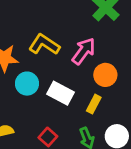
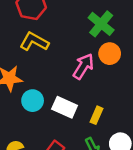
yellow L-shape: (44, 45) -> (34, 42), moved
orange circle: (105, 75) -> (110, 54), moved

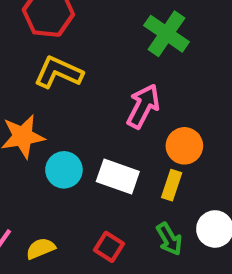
orange circle: (110, 54) -> (184, 146), moved

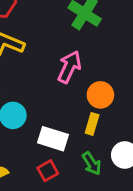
white rectangle: (118, 176) -> (53, 139), moved
red square: (109, 247) -> (48, 171), turned 30

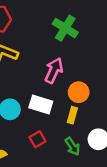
white rectangle: (53, 139) -> (41, 104), moved
red square: (48, 171) -> (37, 139), moved

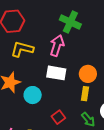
pink arrow: (54, 70) -> (57, 45), moved
white rectangle: (41, 104) -> (56, 73), moved

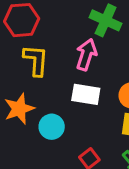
yellow L-shape: (22, 49) -> (36, 60), turned 80

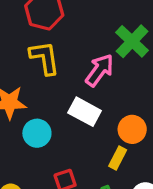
yellow L-shape: (36, 60) -> (45, 58), turned -32

